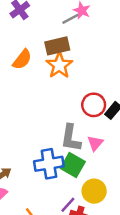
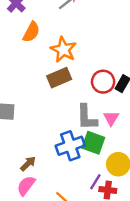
brown rectangle: (57, 46) -> (59, 78), moved
orange semicircle: (22, 59) -> (31, 32), moved

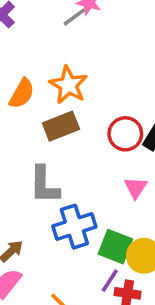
orange semicircle: (31, 32) -> (22, 94), moved
gray L-shape: (87, 117) -> (44, 185), moved
green square: (93, 143) -> (115, 247), moved

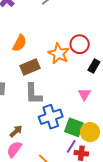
orange star: (68, 85) -> (59, 54), moved
brown rectangle: (61, 126) -> (30, 67), moved
red circle: (125, 134) -> (80, 44), moved

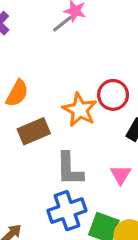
gray L-shape: (33, 94) -> (69, 169), moved

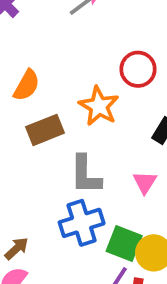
red circle: (113, 95) -> (138, 69), moved

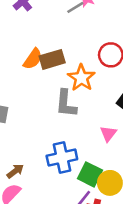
brown rectangle: (45, 130) -> (52, 59), moved
gray L-shape: (86, 175) -> (66, 104), moved

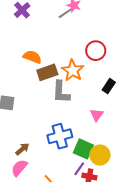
orange semicircle: (33, 59) -> (32, 57), turned -102
brown rectangle: (52, 59) -> (47, 72), moved

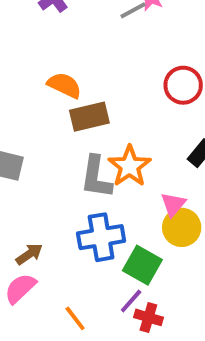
orange star: (73, 71) -> (129, 166), moved
gray L-shape: (61, 92) -> (96, 177), moved
yellow circle: (100, 155) -> (182, 227), moved

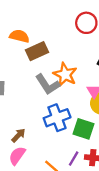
gray L-shape: (96, 177) -> (48, 84), turned -30
purple line: (131, 301) -> (74, 159), moved

